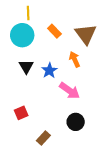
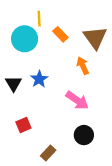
yellow line: (28, 13) -> (39, 19), moved
black triangle: (26, 66) -> (13, 84), moved
blue star: (49, 70) -> (39, 79), moved

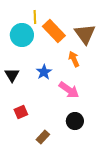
orange rectangle: (60, 34) -> (54, 31), size x1.6
blue star: (39, 79) -> (44, 72), moved

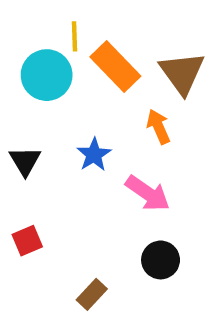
red square: (21, 112) -> (27, 241), moved

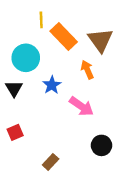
cyan circle: (47, 75) -> (26, 58), moved
black circle: (161, 260) -> (101, 145), moved

